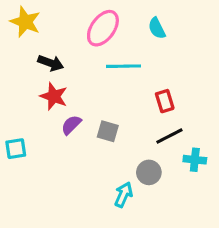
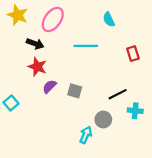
pink ellipse: (103, 28) -> (53, 19), moved
red rectangle: (165, 101) -> (133, 54), moved
cyan square: (16, 149) -> (11, 103), turned -32

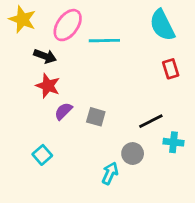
cyan semicircle: (109, 19) -> (162, 25), moved, size x1.6
cyan line: (86, 46) -> (104, 41), moved
cyan square: (11, 103) -> (42, 155), moved

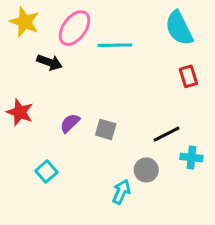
red star: (48, 86) -> (20, 112), moved

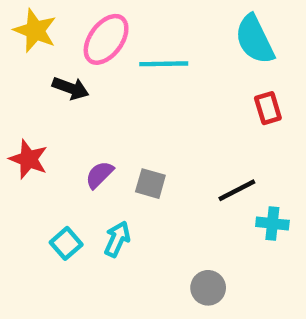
gray circle: (146, 170) -> (208, 288), moved
cyan arrow: (121, 192) -> (117, 239), moved

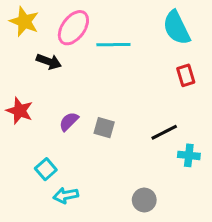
cyan arrow: (117, 239) -> (66, 195), moved, turned -125

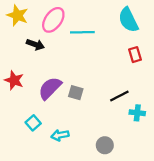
purple semicircle: (69, 122) -> (50, 88), size x1.6
cyan arrow: (66, 195) -> (60, 135), moved

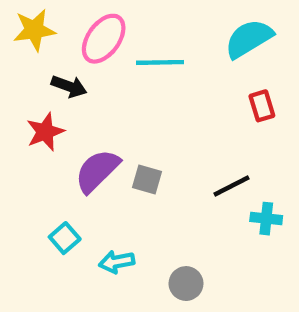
yellow star: (18, 15) -> (34, 30), turned -30
cyan semicircle: (128, 20) -> (249, 39), turned 85
red star: (14, 80) -> (45, 132), moved, turned 30
gray circle: (105, 145) -> (186, 284), moved

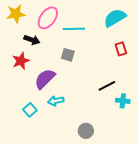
gray square: (147, 180) -> (68, 55), moved
cyan arrow: (117, 262) -> (56, 101), moved

